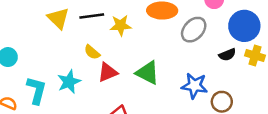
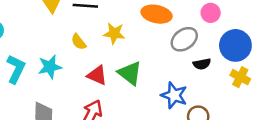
yellow star: (121, 25) -> (114, 33), moved
black semicircle: (227, 55) -> (202, 64), moved
red triangle: (108, 72) -> (97, 75), moved, turned 35

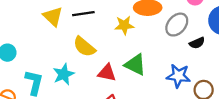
yellow star: (114, 33) -> (124, 25), moved
yellow semicircle: (79, 42) -> (84, 47), size x1.5

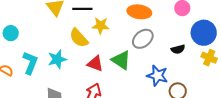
yellow star: (124, 25) -> (101, 26), moved
gray ellipse: (177, 25) -> (143, 39), moved

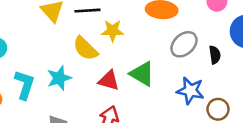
gray ellipse: (143, 39) -> (184, 44), moved
black semicircle: (178, 49) -> (215, 55), turned -80

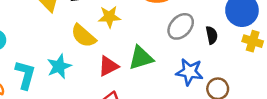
green triangle: (142, 74) -> (141, 58), turned -44
red triangle: (109, 80) -> (108, 66), turned -40

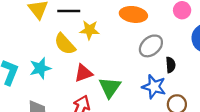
black semicircle: (212, 35) -> (171, 65), moved
green triangle: (141, 58) -> (110, 87), moved, turned -45

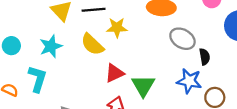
gray ellipse: (151, 46) -> (182, 39), turned 75
cyan star: (40, 68) -> (51, 46), moved

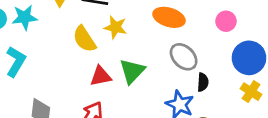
cyan star: (51, 46) -> (25, 17), moved
green triangle: (143, 86) -> (132, 71), moved

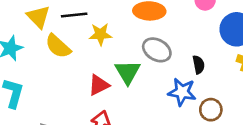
yellow semicircle: (84, 39) -> (58, 46), moved
gray ellipse: (184, 57) -> (157, 50), moved

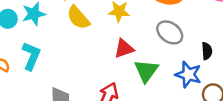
green triangle: (128, 72) -> (146, 71), moved
red triangle: (99, 85) -> (124, 49), moved

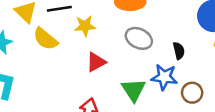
green triangle: (146, 71) -> (134, 90), moved

